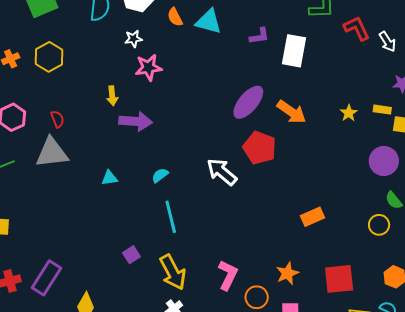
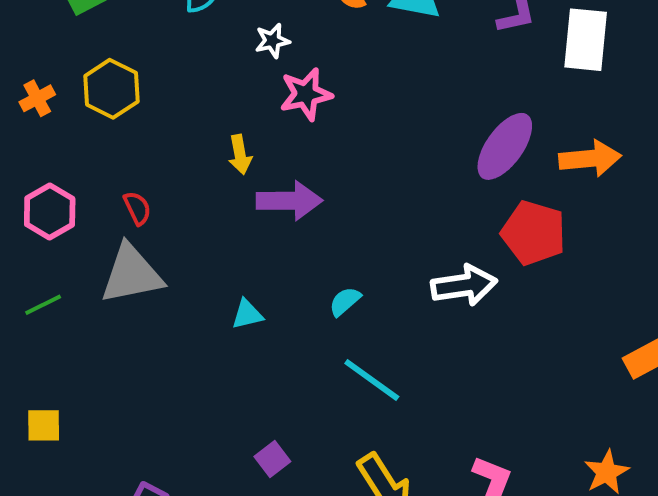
orange arrow: (292, 112) -> (590, 158), turned -36
white arrow: (222, 172) -> (464, 285), turned 136
cyan line: (171, 217) -> (372, 380), turned -36
purple square: (131, 255) -> (272, 459), moved

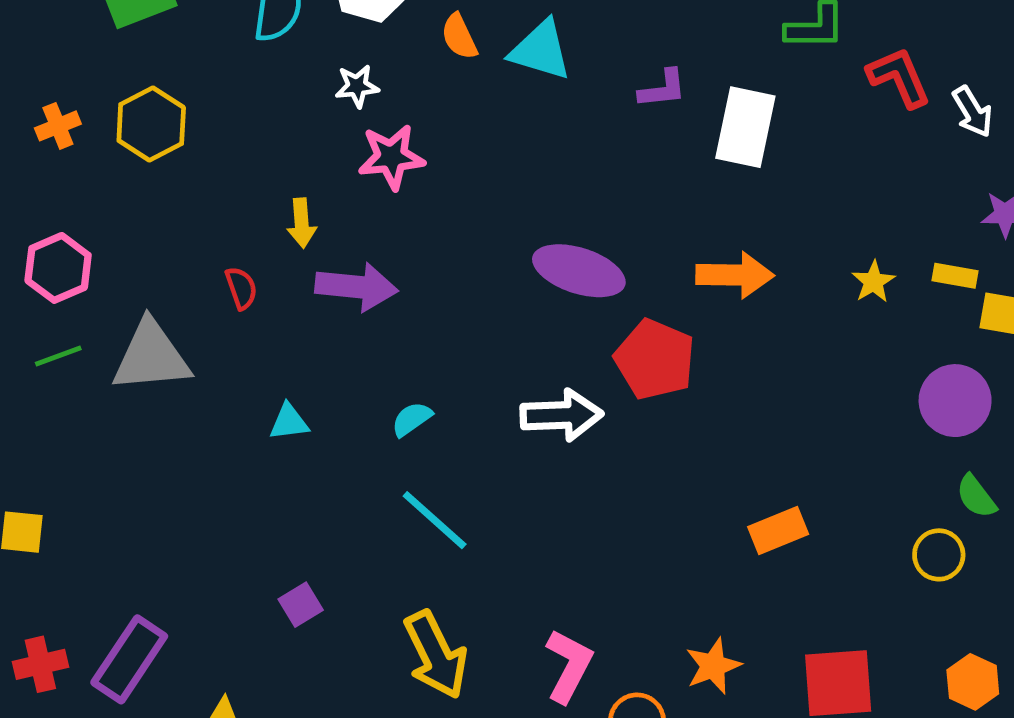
purple ellipse: (505, 146) -> (579, 271), moved, turned 66
red semicircle: (137, 208) -> (241, 288), moved
green line: (43, 305) -> (58, 356), moved

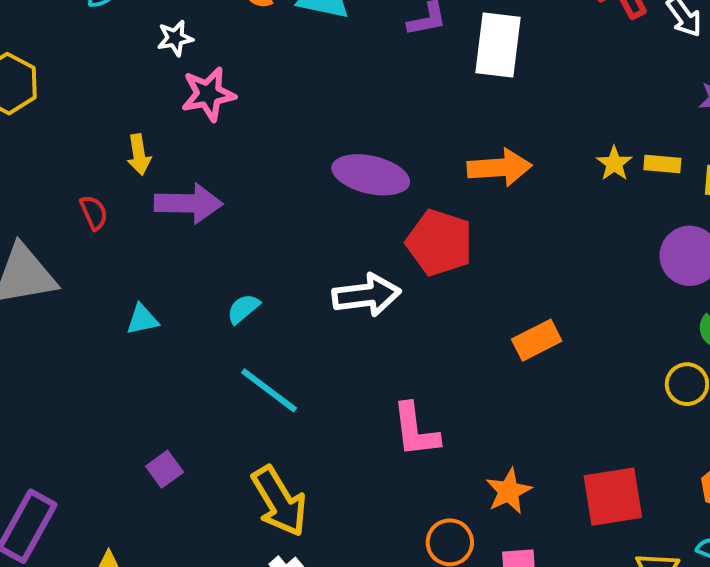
yellow rectangle: (955, 276) -> (662, 164), moved
orange rectangle: (778, 530) -> (537, 340), moved
pink L-shape: (569, 666) -> (416, 430), moved, turned 150

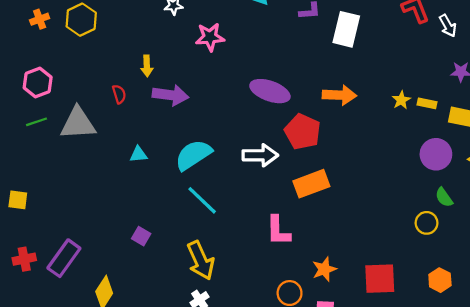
pink star: (208, 94) -> (210, 37), moved
cyan semicircle: (243, 309) -> (193, 155), size x2.0
orange rectangle: (537, 340) -> (311, 184), moved, size x1.4
purple square: (165, 469) -> (141, 236), turned -30

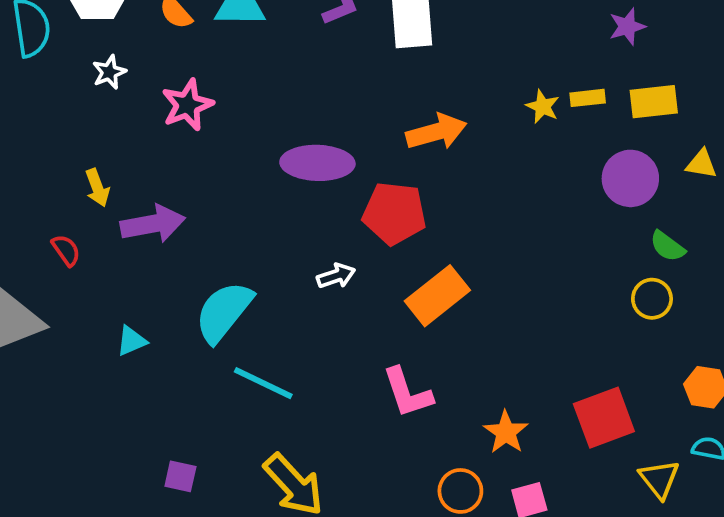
white arrow: (260, 155) -> (336, 276), size x0.6

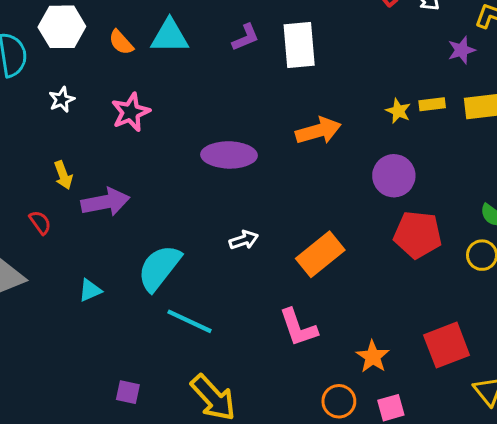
white star: (109, 72) -> (62, 100), moved
purple circle: (630, 178) -> (394, 176), moved
red pentagon: (394, 213) -> (418, 235), moved

